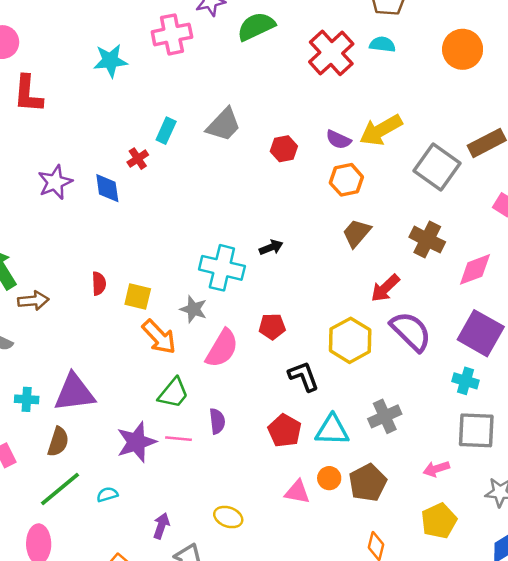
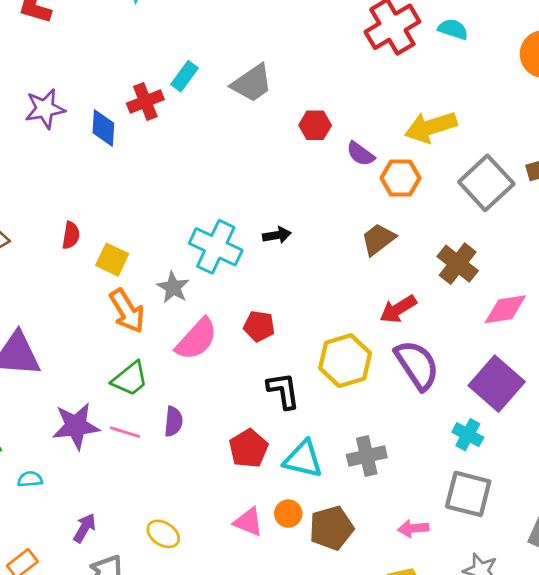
purple semicircle: (338, 140) -> (361, 154), moved
red cross: (138, 159) -> (145, 101), size x1.4
orange hexagon: (346, 180) -> (400, 178), moved

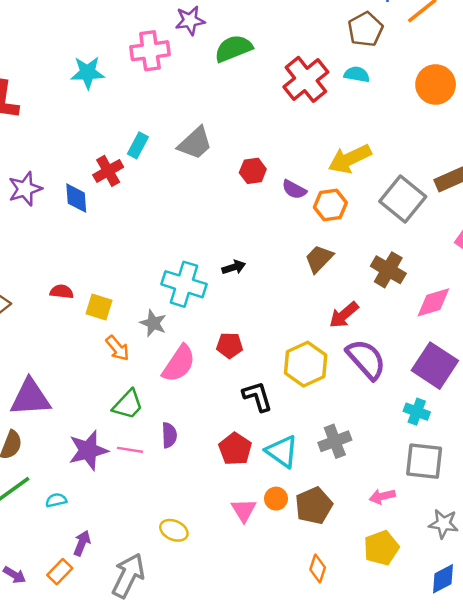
red semicircle: (71, 235) -> (62, 292), turned -85
orange arrow: (127, 311) -> (117, 348), size x0.7
cyan triangle: (303, 459) -> (282, 451), turned 30
pink triangle: (248, 522) -> (244, 510), turned 44
purple arrow: (84, 528) -> (82, 543), moved

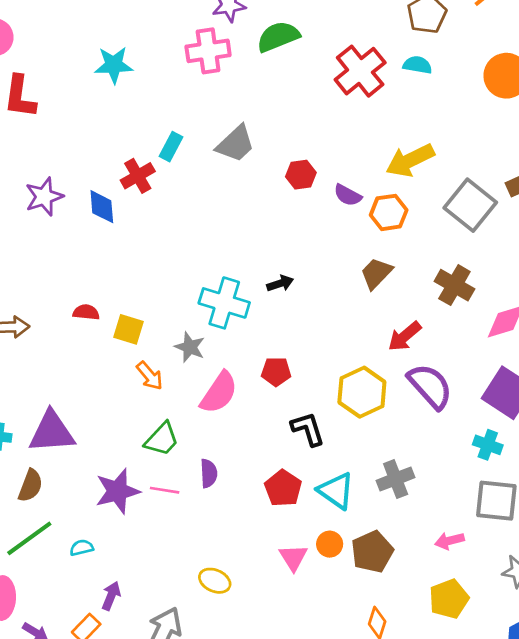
pink cross: (150, 51) -> (208, 51), moved

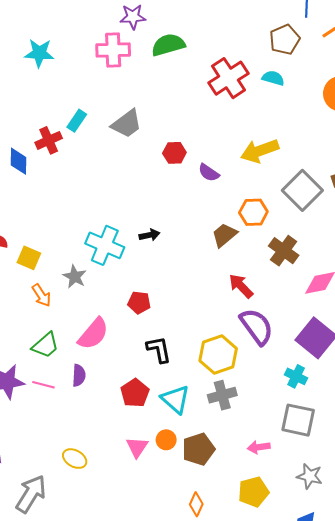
orange hexagon: (389, 212) -> (253, 212), moved
red arrow: (405, 336) -> (241, 286), turned 80
yellow hexagon: (362, 392) -> (218, 355), moved
pink semicircle: (219, 393) -> (93, 334), moved

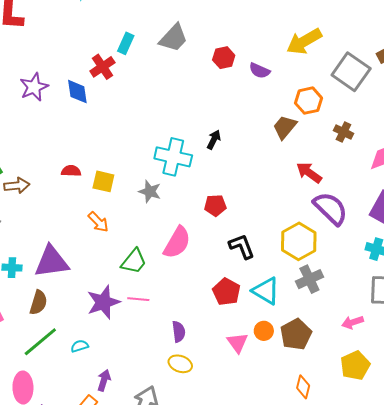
black arrow: (149, 235) -> (214, 140), turned -42
brown cross: (284, 251) -> (343, 132), size x0.7
orange arrow: (41, 295) -> (98, 222), moved
purple semicircle: (79, 375) -> (179, 332), moved

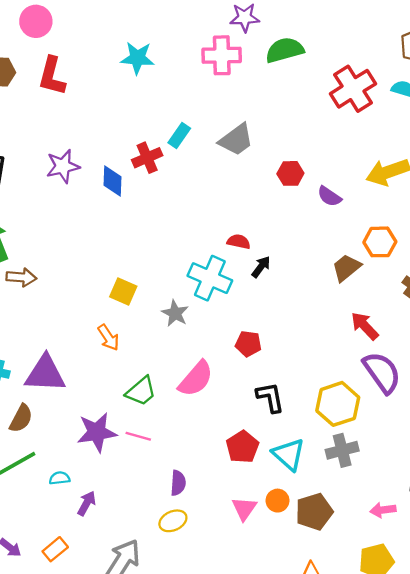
red semicircle: (71, 171) -> (239, 242), moved
yellow ellipse: (180, 364) -> (173, 521), turned -55
purple arrow: (104, 380) -> (87, 503), moved

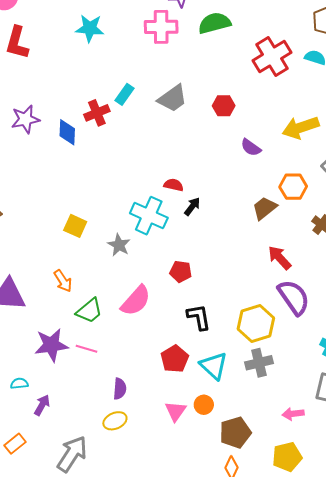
red hexagon: (290, 173) -> (224, 106), moved
orange arrow: (108, 338) -> (63, 281), moved
brown pentagon: (314, 512) -> (235, 433), moved

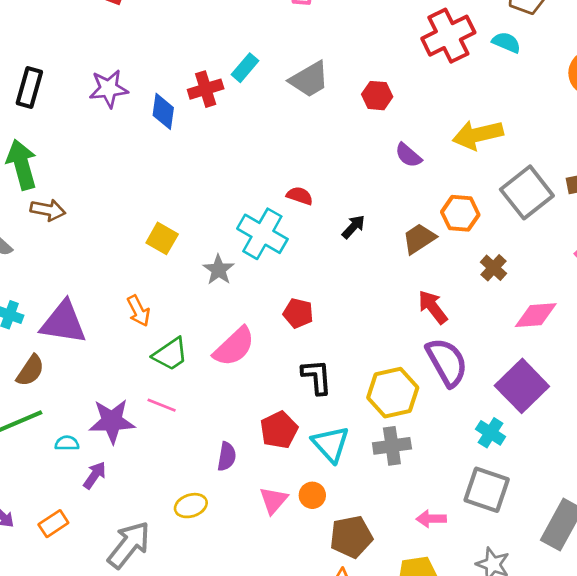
black arrow: (192, 206) -> (353, 227), moved
purple star: (51, 345) -> (112, 421), moved
purple semicircle: (120, 389) -> (227, 456), moved

